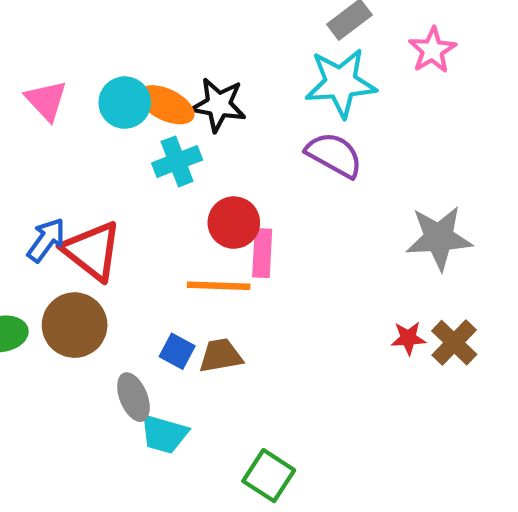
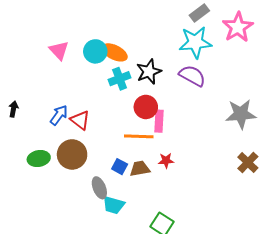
pink star: (432, 50) -> (238, 27), size x1.4
black star: (219, 105) -> (149, 72), moved, turned -30
red triangle: (92, 251) -> (80, 120), size x0.7
red star: (408, 338) -> (166, 161), moved

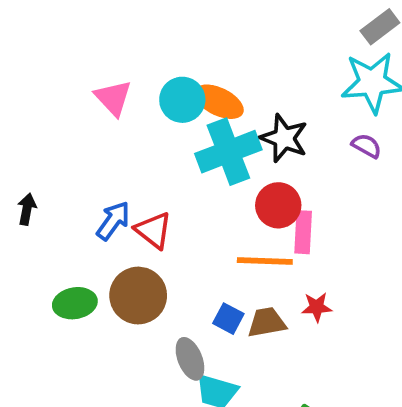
black star: (149, 72) -> (284, 138), turned -30
purple semicircle: (192, 76) -> (367, 146), size x0.6
cyan cross: (120, 79) -> (228, 152), size x1.5

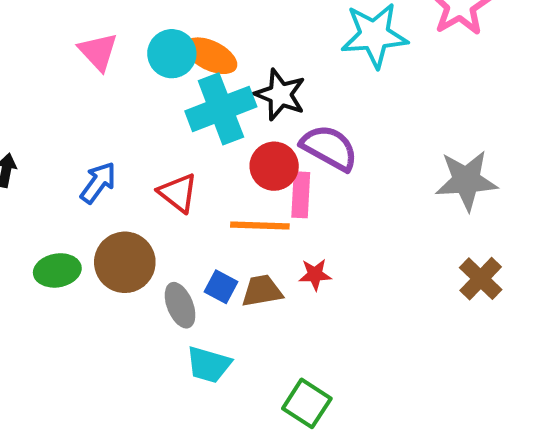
purple semicircle: (367, 146) -> (329, 148), moved, size x1.8
red triangle: (154, 230) -> (178, 193), moved
gray ellipse: (190, 359) -> (180, 305), moved

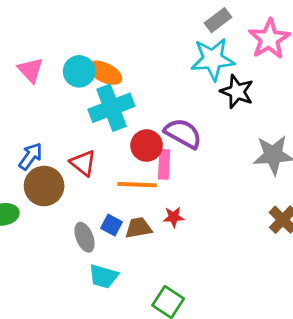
black star: (280, 95) -> (237, 92), moved
brown circle: (125, 262) -> (44, 186), moved

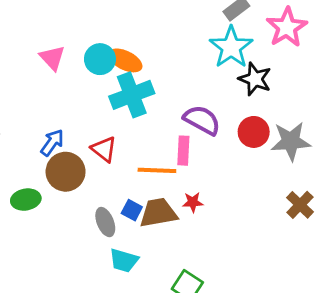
cyan star: (213, 59) -> (231, 47), turned -30
red circle: (147, 146) -> (254, 132), moved
brown trapezoid: (138, 228) -> (158, 213), size x1.4

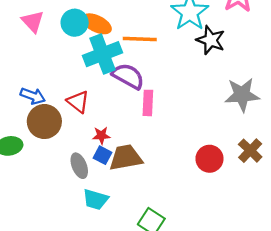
purple semicircle: (202, 120) -> (128, 76), moved
red circle: (254, 132) -> (209, 159), moved
blue arrow: (52, 143) -> (33, 96), turned 75
orange line: (157, 170) -> (140, 39), moved
red star: (193, 202) -> (101, 135), moved

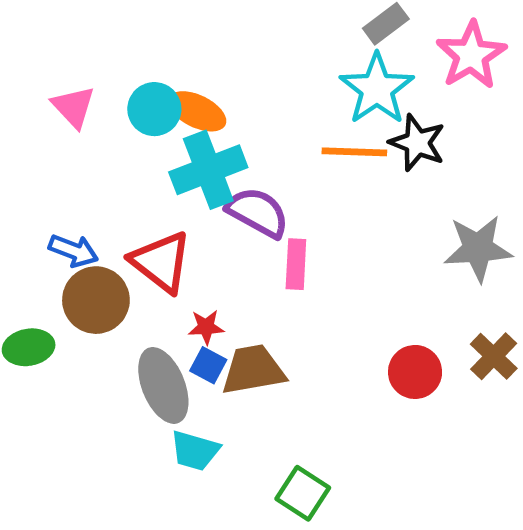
orange line: (140, 39) -> (354, 152), moved
red triangle: (78, 102) -> (161, 262), size x1.4
gray ellipse: (79, 166) -> (163, 385), size x1.5

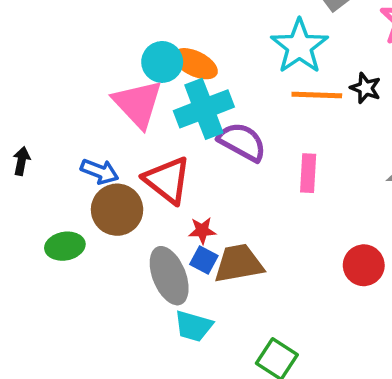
cyan star: (377, 89) -> (299, 46), moved
pink triangle: (73, 107) -> (138, 104), moved, size x1.5
black star: (417, 143) -> (365, 88), size x0.7
pink rectangle: (296, 264) -> (308, 173), moved

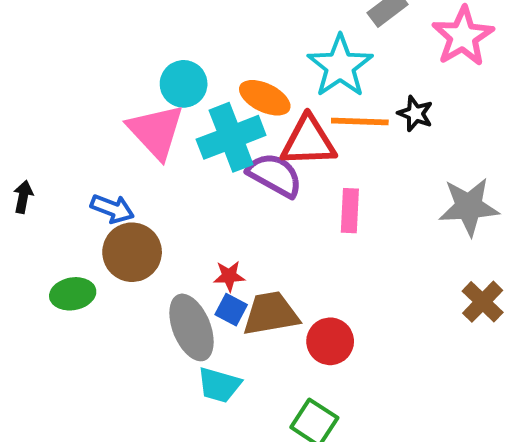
orange ellipse: (195, 64) -> (265, 98), moved
red triangle: (167, 180) -> (308, 141), moved, turned -40
red circle: (364, 265) -> (330, 341), moved

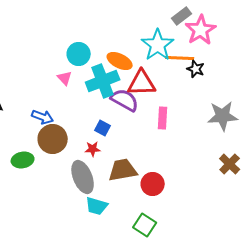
pink star: (463, 36) -> (201, 30), moved
orange line: (360, 122) -> (180, 58), moved
pink triangle: (156, 131) -> (65, 78), size x0.5
red star: (229, 276) -> (93, 149), moved
blue square: (231, 310) -> (103, 128), moved

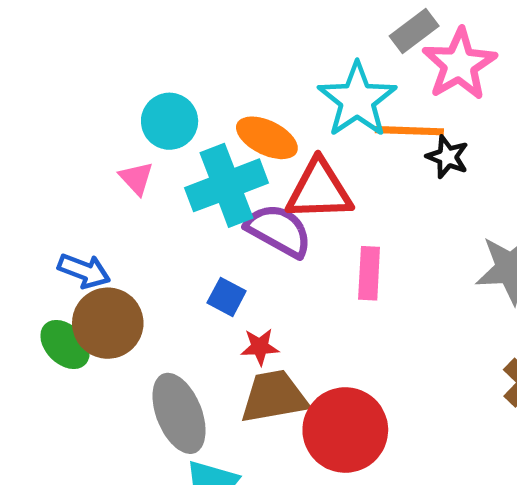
red star: (93, 149) -> (260, 347), moved
green ellipse: (23, 160) -> (65, 344), moved, turned 55
red circle: (153, 184) -> (345, 430), size x1.5

